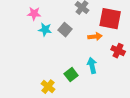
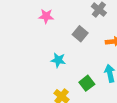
cyan star: (45, 30) -> (58, 60), moved

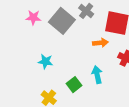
gray square: (80, 34) -> (62, 21), moved, size x1.6

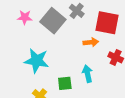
cyan star: (45, 61) -> (37, 61), size x1.6
green square: (74, 85) -> (65, 83), turned 32

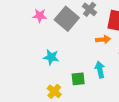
cyan star: (37, 61) -> (51, 57), size x0.7

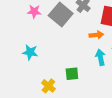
cyan star: (51, 57) -> (30, 52), moved
cyan arrow: (100, 70) -> (100, 57), moved

